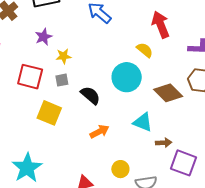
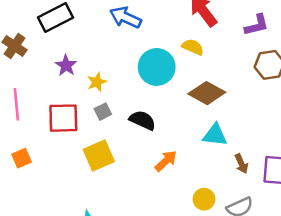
cyan circle: (127, 77) -> (157, 67), moved
brown diamond: (168, 93) -> (207, 93), moved
yellow square: (49, 113) -> (99, 155), turned -30
brown arrow: (164, 143) -> (241, 164), moved, turned 84

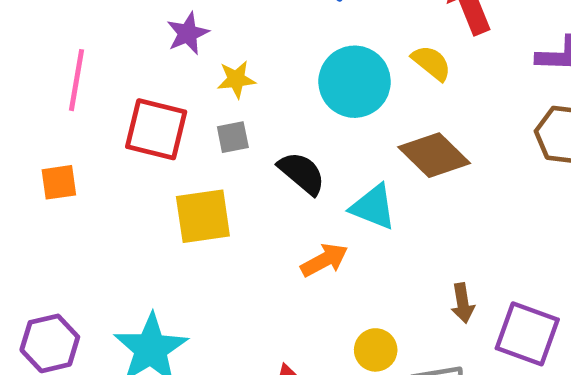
cyan triangle: (215, 135) -> (373, 207), moved

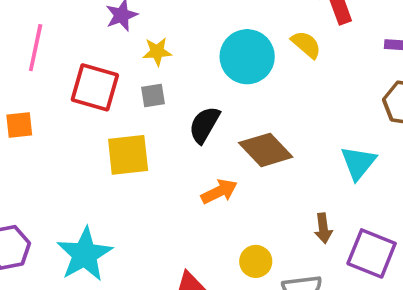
brown diamond: (434, 155) -> (266, 150), moved
black semicircle: (302, 173) -> (204, 125), turned -102
cyan triangle: (373, 207) -> (358, 163), moved, turned 45

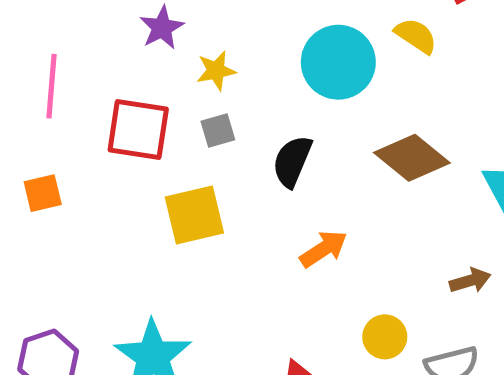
brown diamond: (266, 150) -> (412, 158), moved
brown arrow: (323, 228) -> (470, 281), turned -92

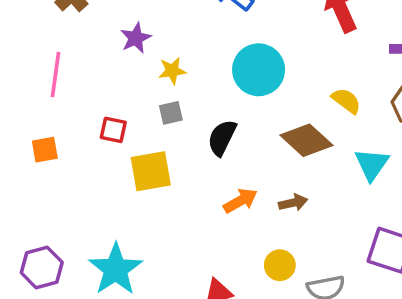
yellow semicircle: (416, 36) -> (346, 101), moved
red square: (138, 130) -> (113, 130), moved, size x0.6
brown arrow: (470, 281) -> (293, 203), moved

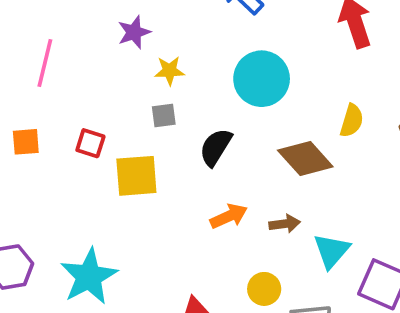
yellow semicircle: (346, 101) -> (352, 121), turned 64
red square: (113, 130) -> (90, 143), moved
cyan triangle: (372, 164) -> (332, 251), moved

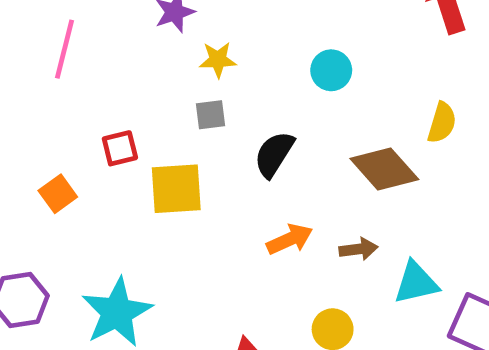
cyan circle: (262, 79) -> (331, 70), size x0.6
orange square: (26, 142) -> (58, 194), moved, turned -32
red square: (90, 143) -> (120, 148), turned -32
cyan triangle: (332, 251) -> (416, 283), turned 36

